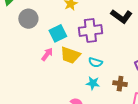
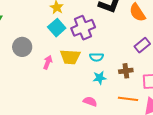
gray circle: (28, 19) -> (22, 47), moved
cyan square: (58, 33) -> (57, 28), moved

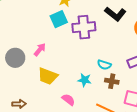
gray circle: (22, 47) -> (15, 58), moved
yellow trapezoid: (70, 57) -> (48, 76), moved
cyan semicircle: (96, 57) -> (104, 65), moved

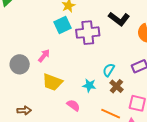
cyan semicircle: (104, 65) -> (109, 70), turned 104
brown cross: (112, 81) -> (116, 86), turned 32

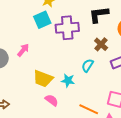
black L-shape: (119, 19) -> (99, 15), turned 135
yellow trapezoid: (52, 82) -> (43, 79), moved
brown cross: (116, 86) -> (101, 44), moved

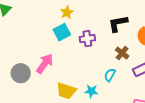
purple cross: (67, 28) -> (87, 39), size x0.7
pink arrow: (23, 50) -> (45, 64), size x1.5

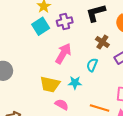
purple cross: (87, 39) -> (65, 22), moved
pink arrow: (45, 64) -> (63, 54), moved

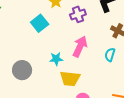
cyan square: (41, 26) -> (40, 23), moved
cyan star: (75, 83) -> (56, 59), moved

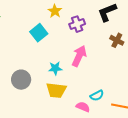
cyan semicircle: (110, 55) -> (97, 95), moved, turned -136
yellow trapezoid: (70, 79) -> (56, 90), moved

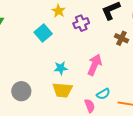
pink arrow: (79, 56) -> (95, 65), moved
gray circle: (21, 80) -> (21, 91), moved
pink semicircle: (83, 107) -> (90, 106), turned 48

